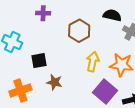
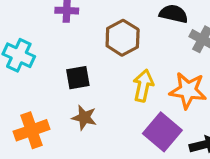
black square: (39, 61) -> (78, 78), moved

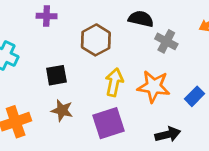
purple square: (162, 132) -> (109, 123), moved, turned 32

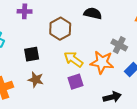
gray cross: (166, 41) -> (119, 45), moved
yellow arrow: (114, 82) -> (73, 59), turned -66
purple square: (109, 123) -> (75, 82), moved, size x0.7

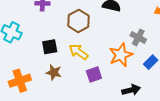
yellow arrow: (73, 59) -> (79, 52), moved
orange star: (102, 62) -> (121, 55), turned -30

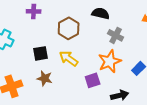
gray cross: (138, 37) -> (116, 35), moved
purple square: (94, 75) -> (93, 80), moved

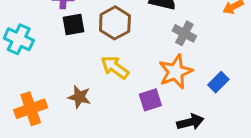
black square: (41, 53) -> (74, 24), moved

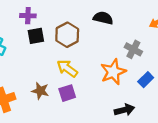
gray cross: (184, 33) -> (133, 49), moved
purple square: (150, 100) -> (67, 93), moved

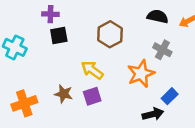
black semicircle: (103, 18) -> (158, 16), moved
brown hexagon: (67, 35) -> (110, 34), moved
blue rectangle: (146, 80) -> (170, 96), moved

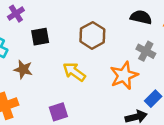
purple cross: (50, 14) -> (16, 14), moved, turned -35
brown star: (64, 94) -> (23, 69), moved
purple square: (92, 96) -> (58, 112), moved

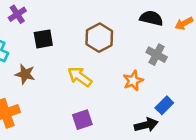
orange star: (124, 75) -> (133, 81), size x0.7
purple square: (58, 112) -> (82, 120), moved

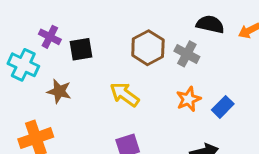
purple cross: (17, 14) -> (50, 37), moved, turned -30
gray cross: (157, 55) -> (187, 54), moved
blue rectangle: (164, 105) -> (223, 107), moved

